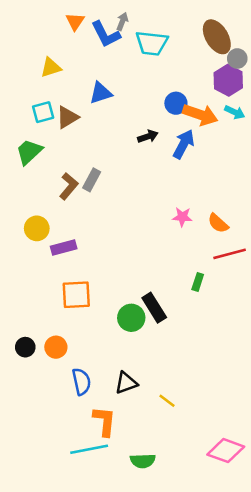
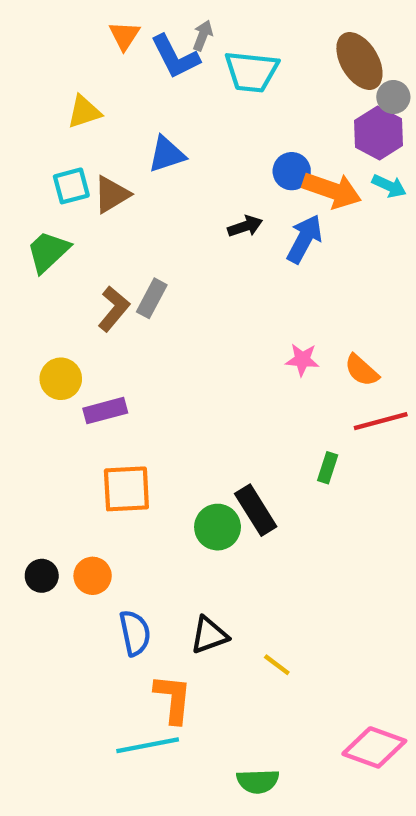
green semicircle: (143, 461) -> (258, 781), moved

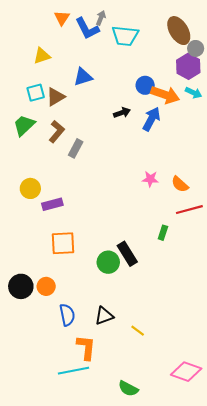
brown L-shape: (114, 309) -> (57, 132), moved
black circle: (42, 576) -> (21, 286), size x1.5
green semicircle: (258, 781) -> (128, 389), turned 30

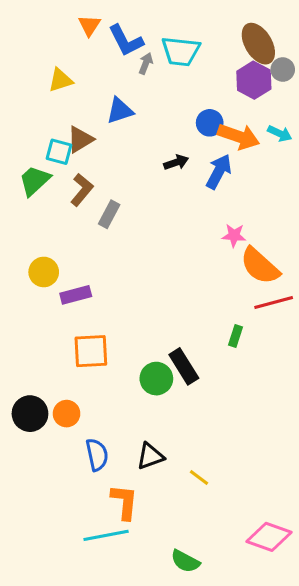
gray arrow: (101, 18) -> (146, 63), moved
purple hexagon: (188, 66) -> (254, 80), moved
cyan square: (36, 93) -> (59, 152), moved, turned 30
pink star: (150, 179) -> (234, 235), moved
orange semicircle: (180, 184) -> (260, 266), size x1.6

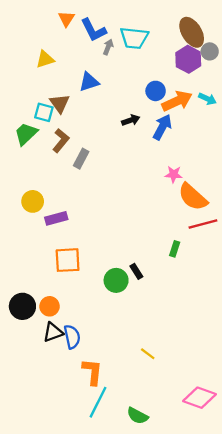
orange arrow: (239, 136) -> (177, 101), turned -44
brown triangle: (80, 140) -> (60, 103), turned -35
black rectangle: (184, 366) -> (136, 271), size x0.6
black triangle: (150, 456) -> (53, 332), moved
cyan line: (106, 535) -> (98, 402), moved, turned -52

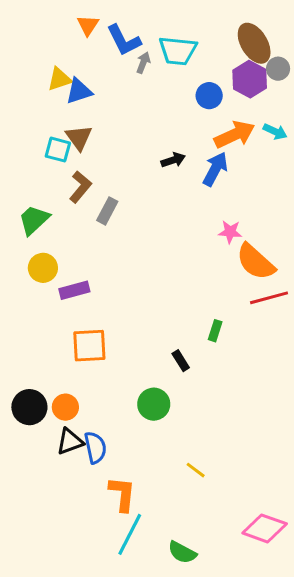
blue triangle: (89, 82) -> (79, 91), moved
blue circle: (156, 91) -> (209, 96), moved
green trapezoid: (26, 134) -> (34, 220), moved
green rectangle: (175, 249) -> (215, 331), moved
green circle: (116, 280) -> (154, 404), moved

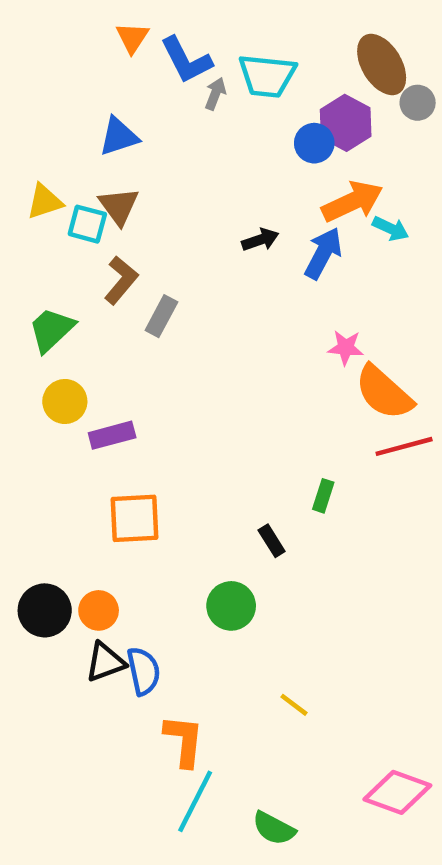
yellow triangle: (59, 79) -> (45, 202), moved
purple hexagon: (250, 79) -> (346, 123), moved
cyan arrow: (275, 132) -> (391, 229), moved

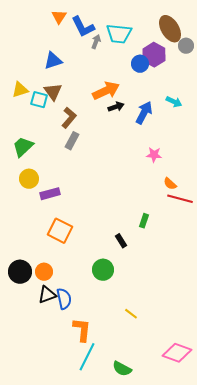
orange arrow: (352, 202) -> (106, 91), moved
brown L-shape: (121, 280) -> (69, 118), moved
orange semicircle: (384, 393) -> (170, 184), moved, size x0.5
red line: (404, 446) -> (180, 199), turned 30
orange square: (135, 518) -> (60, 231), turned 30

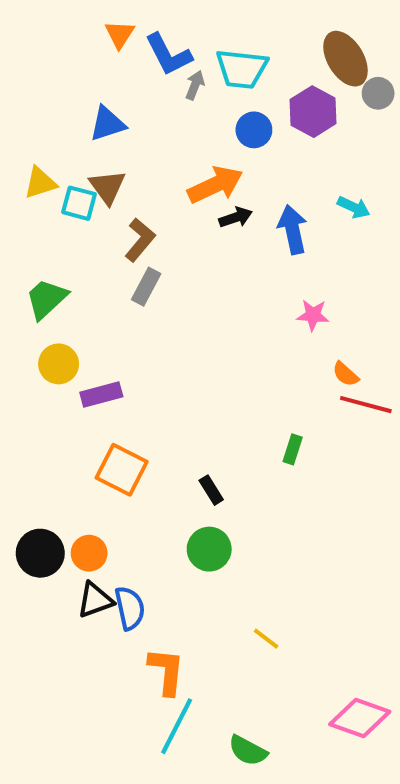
blue circle: (140, 64) -> (254, 130), moved
blue arrow: (144, 113) -> (293, 230), turned -40
black rectangle: (121, 241) -> (211, 490), moved

